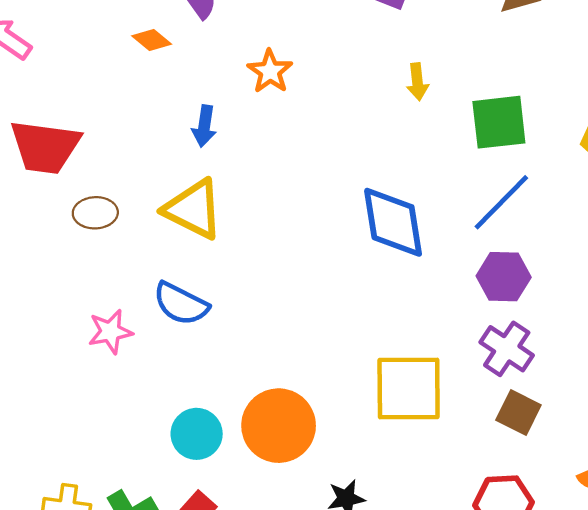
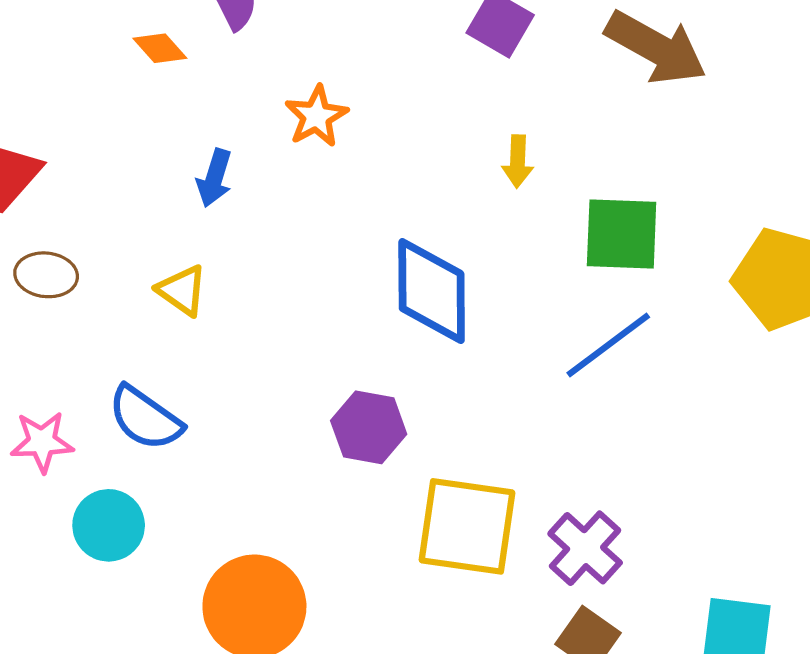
yellow triangle: (193, 209) -> (182, 290), size x0.6
blue diamond: (393, 222) -> (432, 291), moved
purple hexagon: (504, 277) -> (369, 427), moved
yellow square: (409, 389) -> (467, 526), moved
cyan circle: (197, 434) -> (109, 525), moved

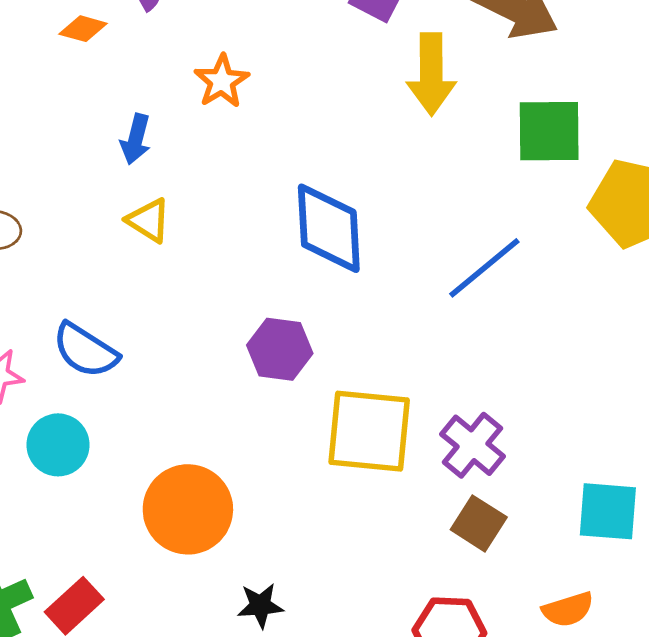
orange diamond: (160, 48) -> (83, 29), turned -30
yellow arrow: (518, 161) -> (431, 74), moved, size x1.8
green square: (622, 234) -> (549, 131), moved
yellow triangle: (182, 290) -> (149, 220), moved

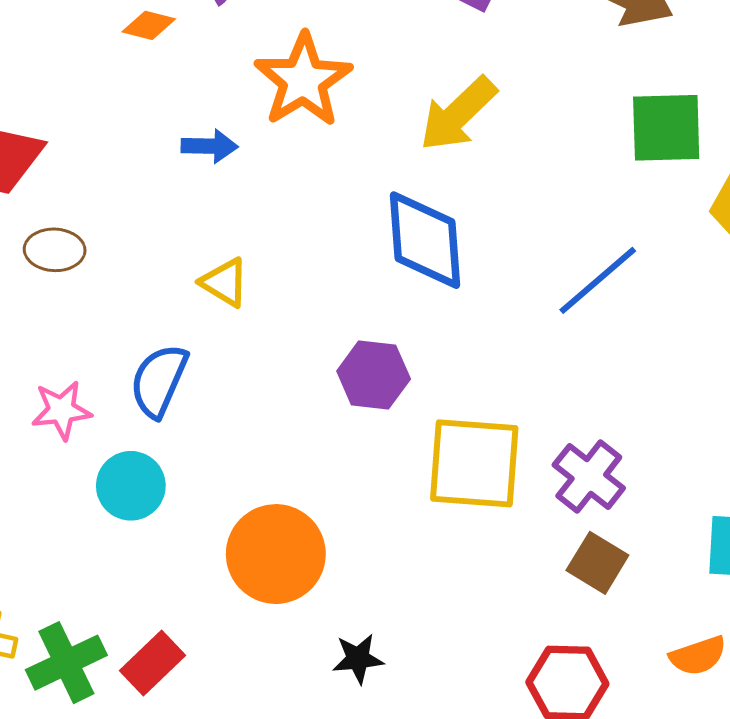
yellow arrow: (431, 74) -> (458, 114), moved, turned 48
orange star: (222, 81) -> (303, 80), size x1.6
blue arrow: (136, 139) -> (210, 146), turned -102
yellow triangle: (149, 220) -> (225, 282), moved
blue semicircle: (85, 350) -> (159, 381), turned 82

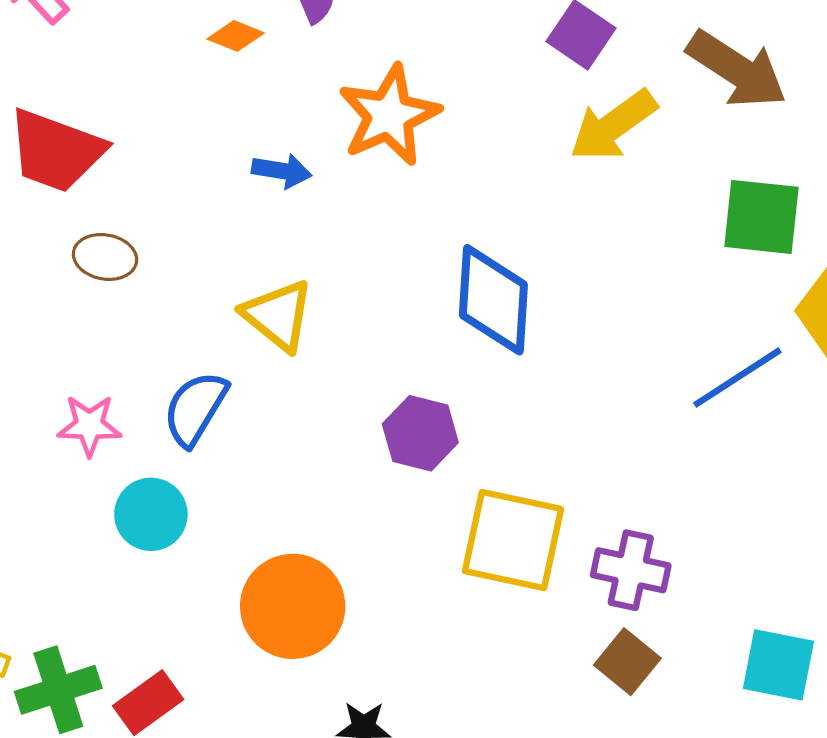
yellow arrow: (458, 114) -> (613, 125), moved
blue line: (598, 280) -> (737, 378), moved
yellow triangle: (225, 282) -> (278, 315), size x1.4
purple cross: (589, 477) -> (631, 570), turned -34

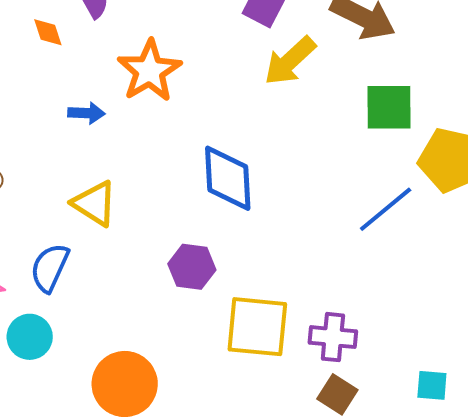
orange diamond: (236, 36) -> (48, 32), turned 56
cyan square: (778, 665) -> (432, 385), size x0.7

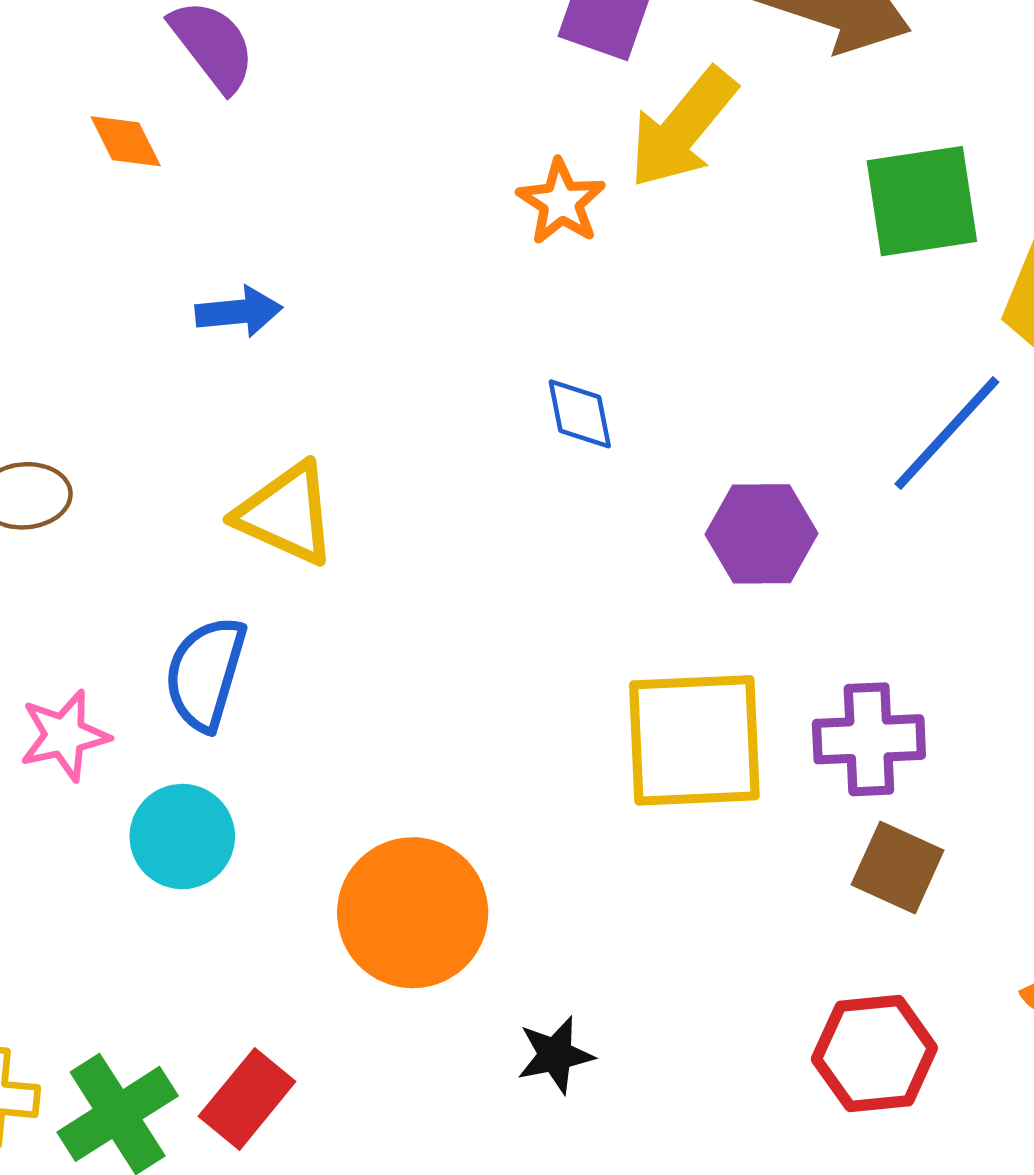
orange star: (149, 71) -> (561, 202), moved, size x0.6
blue diamond: (228, 178) -> (580, 414), size x0.5
purple hexagon: (192, 267) -> (761, 534), moved

